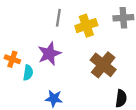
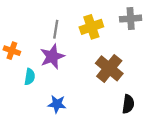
gray line: (58, 18) -> (56, 29), moved
orange cross: (12, 59) -> (12, 51), moved

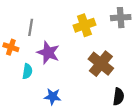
gray line: (56, 29) -> (31, 27), moved
purple star: (52, 57) -> (48, 53), turned -30

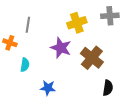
purple star: (48, 53) -> (61, 48), moved

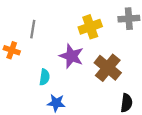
cyan semicircle: (25, 65) -> (44, 77), moved

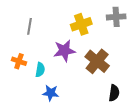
orange cross: (12, 50) -> (19, 61), moved
purple star: (71, 56) -> (64, 51), turned -30

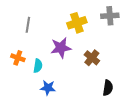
brown cross: (97, 61) -> (92, 58), size x0.7

